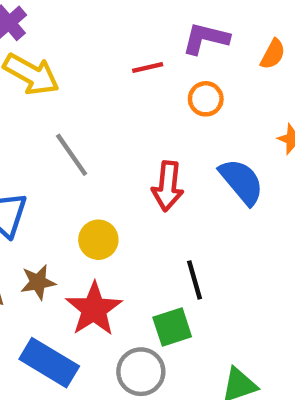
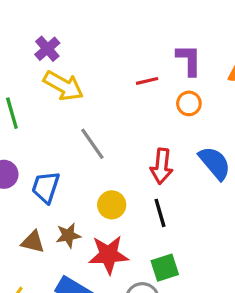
purple L-shape: (206, 38) -> (189, 60), turned 76
black line: (195, 280) -> (160, 213), moved
red star: (94, 309) -> (108, 255), turned 30

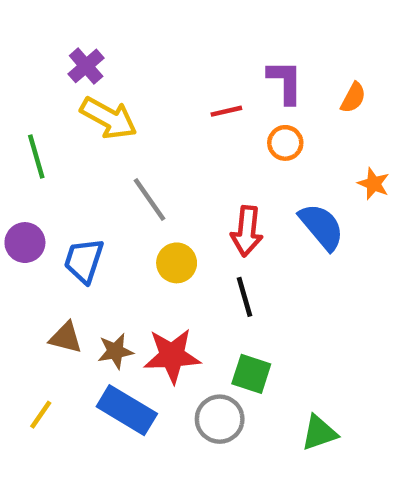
yellow circle: (112, 205) -> (177, 263), moved
brown star: (68, 235) -> (115, 351), moved
green square: (165, 268) -> (251, 374), turned 36

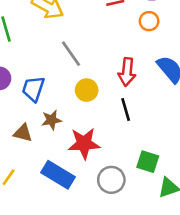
brown star: (115, 351) -> (51, 120), moved
green square: (251, 374) -> (148, 162), moved

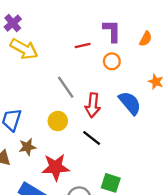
gray line: (71, 54) -> (66, 87), moved
black line: (126, 110) -> (92, 138), turned -36

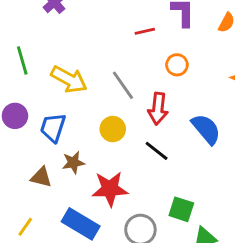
yellow arrow: (24, 49) -> (69, 79), moved
orange circle: (112, 61) -> (177, 65), moved
blue semicircle: (130, 103) -> (206, 129), moved

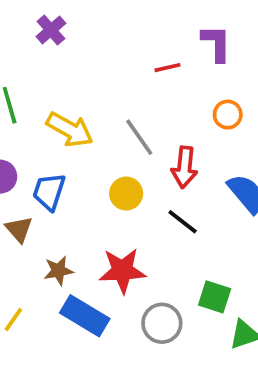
orange circle: (177, 65) -> (228, 115), moved
brown star: (73, 163) -> (58, 271), moved
brown triangle: (41, 177) -> (19, 229), moved, turned 35

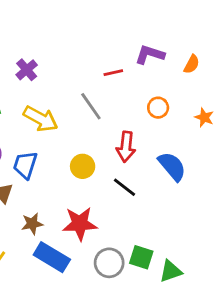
purple cross: (51, 30) -> (27, 70), moved
purple L-shape: (216, 43) -> (150, 54), turned -72
gray line: (139, 137) -> (91, 106), moved
green square: (215, 297) -> (141, 257), moved

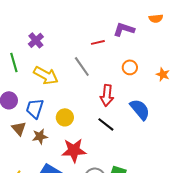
orange semicircle: (192, 64) -> (156, 18), moved, turned 56
yellow circle: (83, 166) -> (65, 117), moved
brown star: (32, 224) -> (40, 136), moved

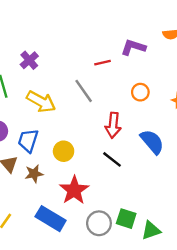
red star: (74, 150) -> (74, 190), turned -30

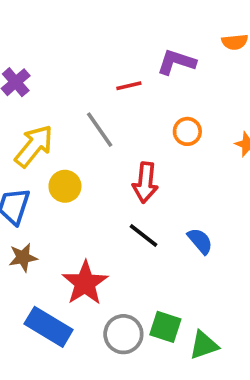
yellow arrow: (41, 102) -> (34, 146), turned -80
blue semicircle: (152, 142) -> (200, 241), moved, size x0.7
yellow circle: (64, 151) -> (65, 186), moved

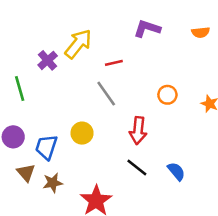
purple L-shape: (176, 62) -> (147, 29), moved
red line: (129, 86) -> (114, 63), moved
yellow arrow: (34, 146) -> (78, 44), moved

